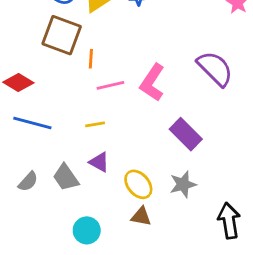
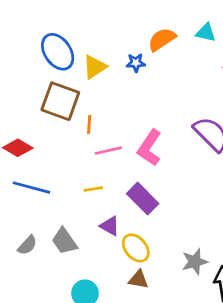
purple rectangle: (186, 134) -> (143, 199), moved
purple triangle: (99, 162) -> (110, 226), moved
gray star: (183, 184) -> (195, 262), moved

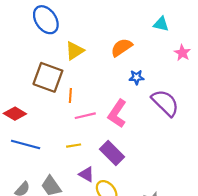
orange semicircle: (162, 39) -> (122, 47), moved
blue ellipse: (58, 52) -> (46, 20), moved
blue star: (136, 63) -> (136, 77), moved

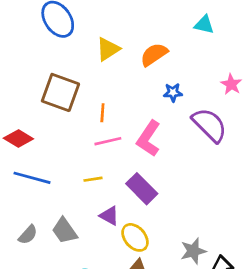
yellow triangle: (75, 51) -> (108, 49), moved
pink star: (182, 53) -> (231, 84), moved
orange line: (70, 95) -> (102, 113), moved

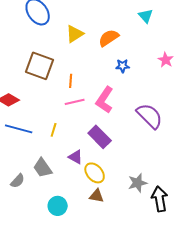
cyan triangle: (204, 25) -> (146, 16), turned 35
purple semicircle: (210, 125) -> (150, 116), moved
yellow line: (93, 179) -> (54, 130), moved, turned -64
gray semicircle: (28, 235) -> (18, 181), moved

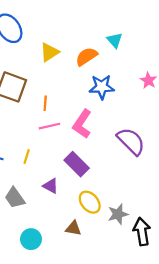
cyan triangle: (146, 16) -> (115, 40), moved
blue star: (123, 66) -> (102, 87), size x1.6
yellow ellipse: (95, 173) -> (90, 202), moved

